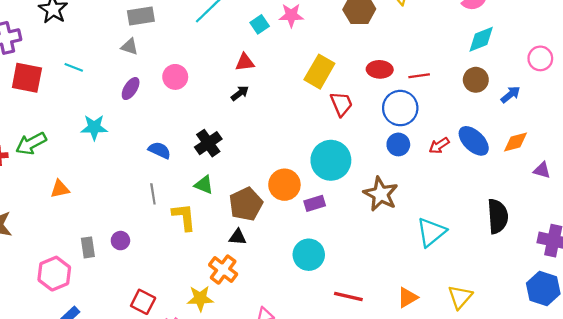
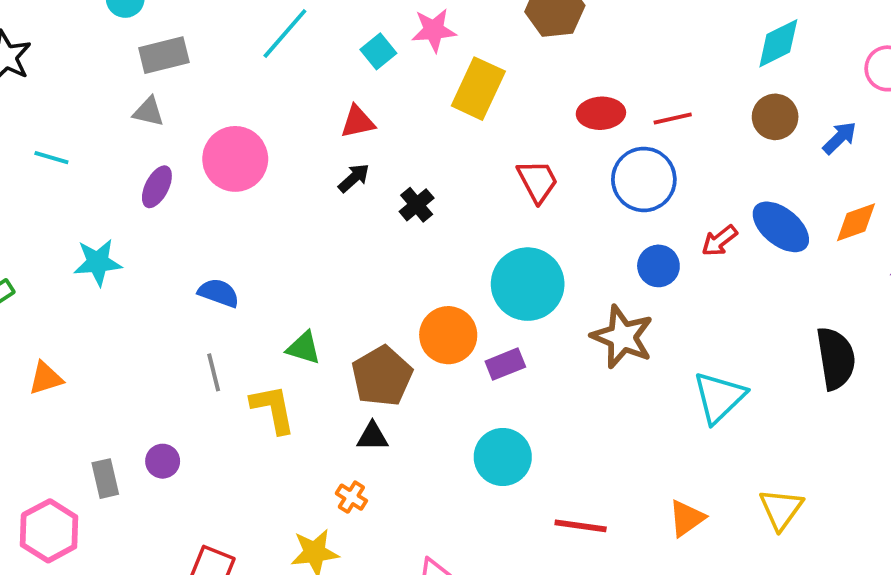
yellow rectangle: (319, 72) -> (478, 89), moved
pink circle: (175, 77) -> (235, 159), size x1.4
black cross: (208, 143) -> (417, 205), moved, size x0.7
blue circle: (398, 144) -> (658, 266), moved
orange cross: (223, 270) -> (351, 497), size x0.6

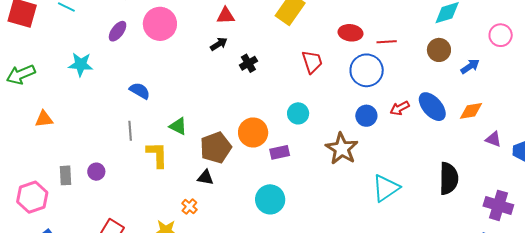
cyan circle: (528, 284) -> (298, 113), size x0.6

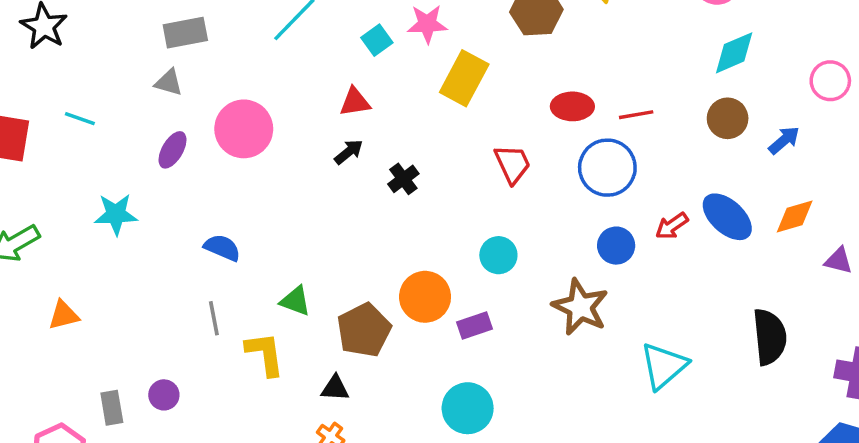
black triangle: (206, 177) -> (335, 388), moved

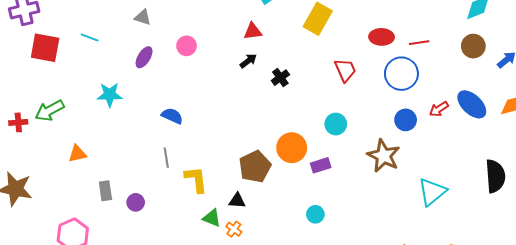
pink circle: (244, 129) -> (187, 46), size x0.6
green triangle: (295, 301) -> (212, 218), moved
gray rectangle: (112, 408) -> (105, 191), moved
cyan circle: (468, 408) -> (315, 214), size x0.6

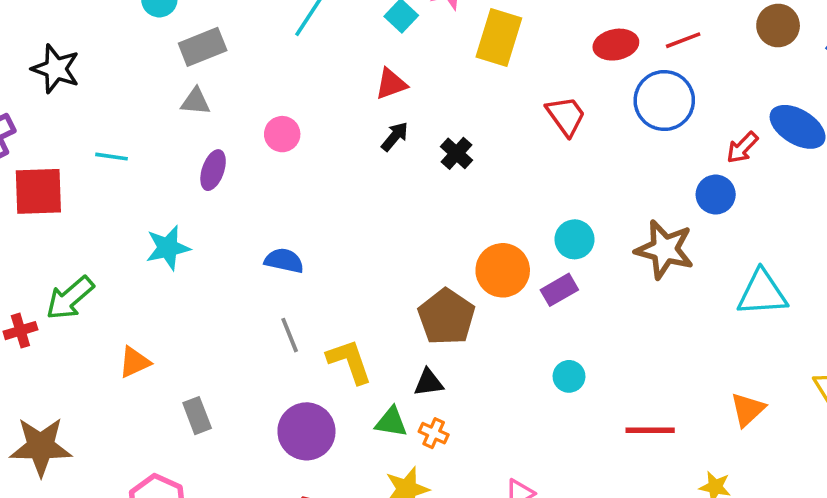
blue circle: (406, 120) -> (716, 195), moved
cyan circle: (336, 124) -> (575, 239), moved
cyan triangle: (432, 192) -> (762, 293), turned 48
purple circle: (136, 202) -> (306, 431), moved, size x1.8

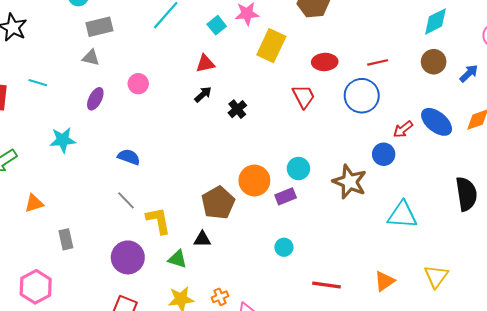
red ellipse: (616, 45) -> (325, 62), moved
gray line: (290, 335) -> (126, 200), turned -30
orange cross: (434, 433) -> (220, 297), moved, turned 35

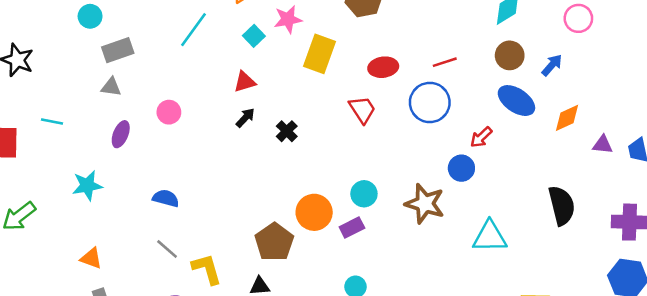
blue ellipse: (437, 122) -> (516, 101), moved
orange triangle: (34, 203) -> (91, 258), moved, turned 42

